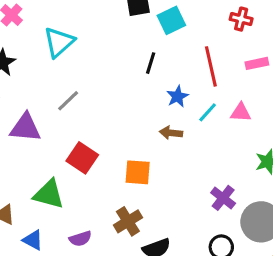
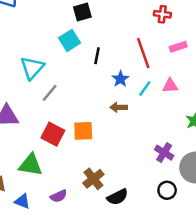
cyan square: (171, 20) -> (70, 40), moved
cyan triangle: (59, 42) -> (32, 68), moved
gray line: (68, 101) -> (50, 93), moved
orange square: (138, 172) -> (83, 131), moved

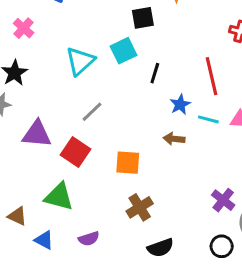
cyan triangle: (32, 68) -> (80, 61), moved
cyan line: (145, 88) -> (208, 119), turned 63
red square: (53, 134) -> (76, 152), moved
brown cross: (93, 179) -> (140, 207), moved

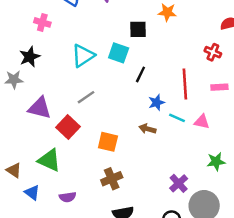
pink cross: (24, 28) -> (42, 22), turned -35
cyan square: (123, 51) -> (119, 53), turned 36

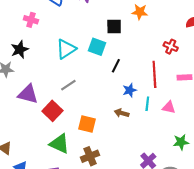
red cross: (213, 52) -> (171, 47), moved
cyan line: (177, 118) -> (147, 104), turned 72
green triangle: (49, 160) -> (60, 144), moved

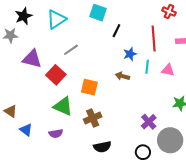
cyan triangle: (66, 49) -> (56, 19), moved

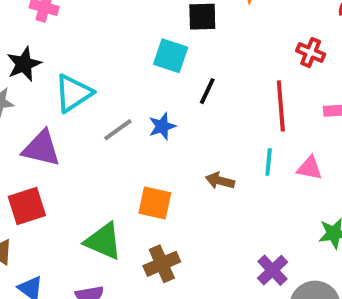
cyan triangle: (56, 19) -> (73, 93), moved
blue star: (130, 54) -> (162, 126), moved
red square: (56, 75) -> (27, 206), moved, turned 30

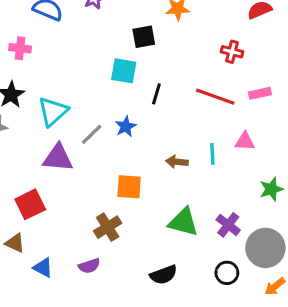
red line: (281, 106) -> (215, 97), turned -57
purple triangle: (41, 148) -> (58, 158), moved
cyan line: (269, 162) -> (212, 154), moved
green triangle: (103, 241) -> (183, 222), moved
brown cross: (162, 264) -> (108, 227), moved

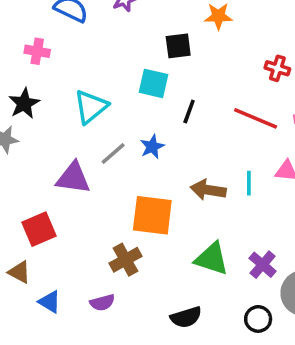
cyan triangle: (53, 111) -> (91, 107), moved
brown arrow: (177, 162) -> (208, 190), size x1.4
orange square: (129, 187) -> (152, 215), size x1.4

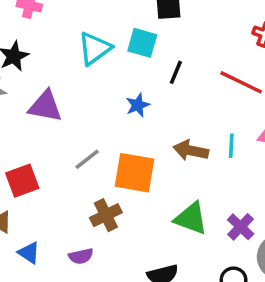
cyan triangle: (91, 107) -> (95, 49), moved
gray line: (113, 154) -> (87, 159), moved
purple triangle: (73, 178) -> (45, 106), moved

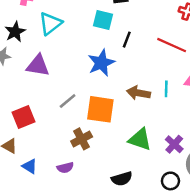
cyan triangle: (95, 49) -> (50, 24), moved
blue star: (138, 105) -> (101, 63), size x1.6

